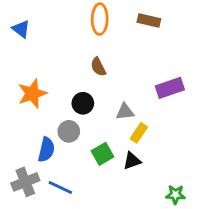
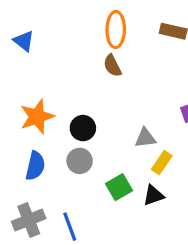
brown semicircle: (98, 67) -> (112, 66), moved
black circle: (83, 103) -> (83, 128), moved
blue semicircle: (46, 150) -> (35, 166), moved
blue line: (60, 188) -> (70, 227), turned 45

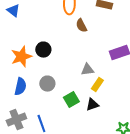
brown semicircle: (112, 66) -> (81, 26), moved
black circle: (83, 128) -> (43, 50), moved

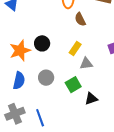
yellow rectangle: (97, 85) -> (75, 48), moved
green square: (71, 100) -> (73, 85), moved

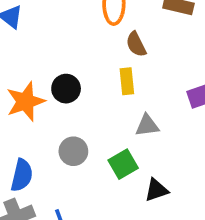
yellow rectangle: (75, 48) -> (127, 81), moved, turned -40
blue semicircle: (19, 81) -> (22, 175), moved

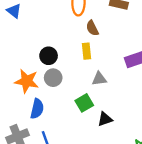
orange star: (25, 101) -> (27, 81), moved, turned 30
gray circle: (73, 151) -> (53, 78), moved
blue semicircle: (22, 175) -> (37, 109), moved

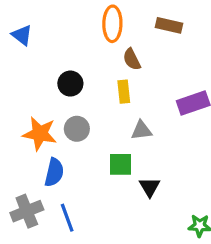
black circle: (49, 56) -> (70, 84), moved
green square: (84, 103) -> (120, 164), turned 30
black triangle: (105, 119) -> (150, 187), turned -42

